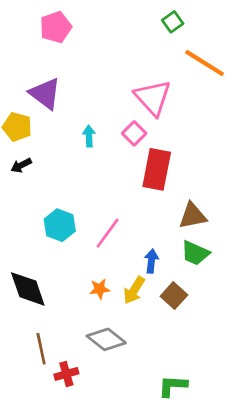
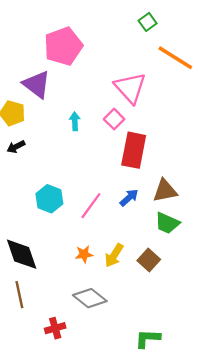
pink pentagon: (56, 27) -> (63, 46), moved, size x1.4
blue arrow: (151, 261) -> (129, 198), moved, turned 42
brown line: (41, 349) -> (19, 295), moved

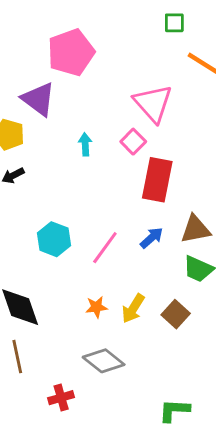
green square: (148, 22) -> (174, 23), turned 36

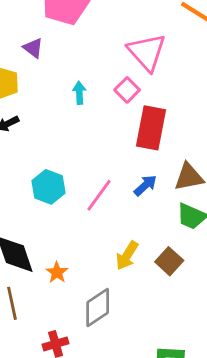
purple triangle: (38, 99) -> (33, 48), size x0.6
orange star: (96, 307) -> (57, 272), moved, turned -30
gray diamond: (104, 361) -> (98, 307), turned -72

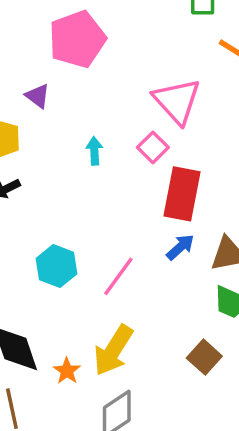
blue arrow: (145, 185) -> (180, 247), moved
yellow arrow: (127, 256) -> (113, 350), moved, size x1.4

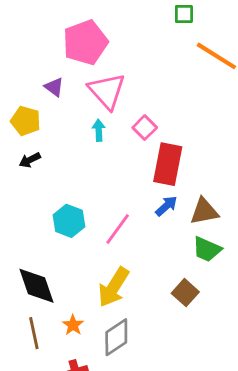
pink triangle: (177, 101) -> (107, 91), moved
orange star: (67, 371) -> (73, 325), moved

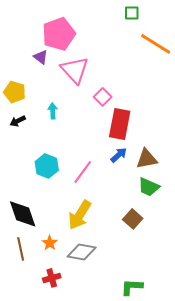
purple triangle: (54, 87) -> (41, 57), moved
cyan arrow: (99, 130) -> (53, 111), moved
gray diamond: (116, 337) -> (82, 252), turned 44

